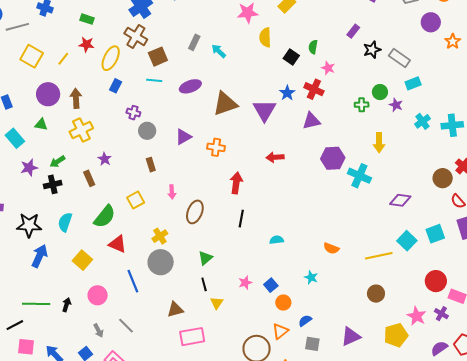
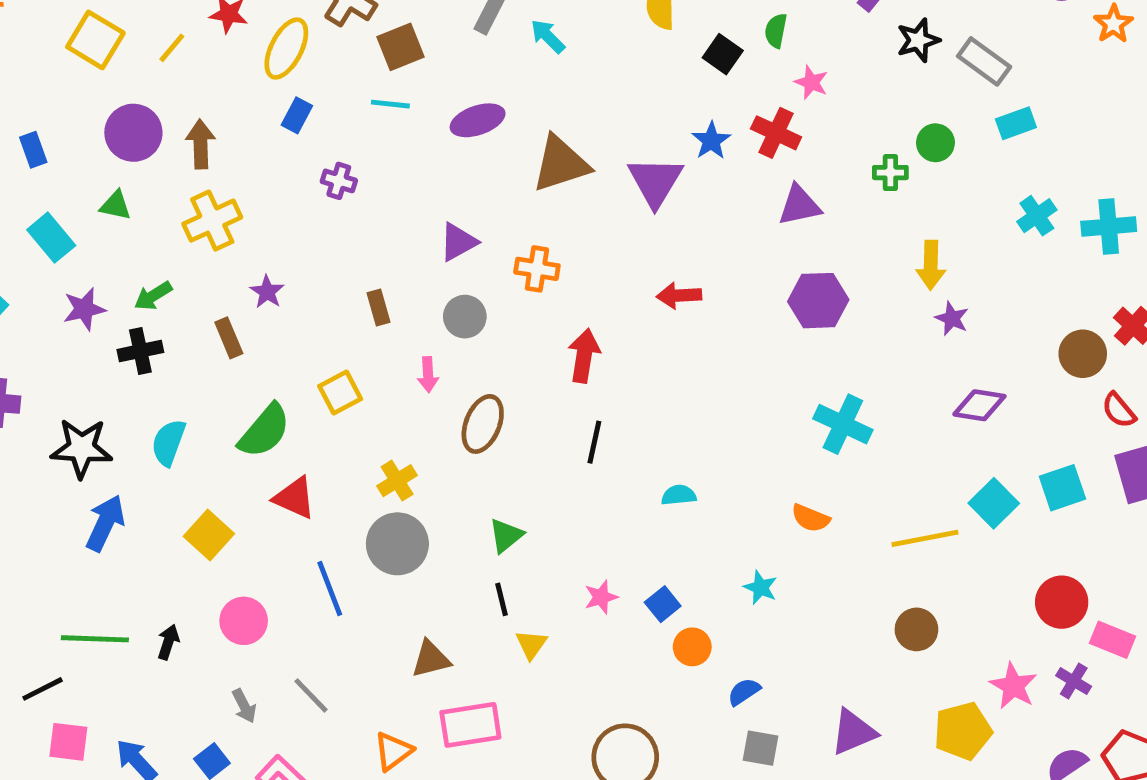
purple star: (396, 105) -> (952, 318), moved
purple triangle: (311, 121) -> (799, 205), moved
gray circle: (147, 131) -> (465, 317), moved
cyan cross: (359, 176) -> (843, 424), moved
orange triangle: (280, 331) -> (393, 751), moved

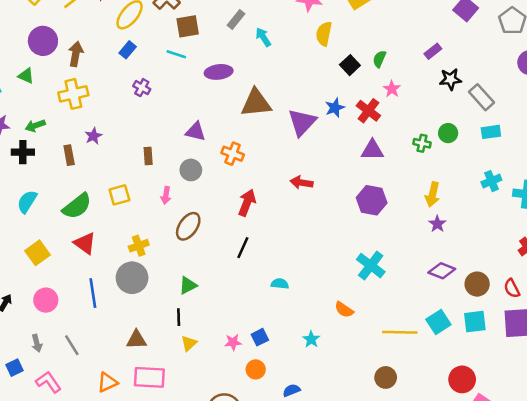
purple triangle: (458, 242) -> (196, 131), turned 30
brown circle: (1083, 354) -> (477, 284), moved
pink star: (601, 597) -> (233, 342), moved
orange circle: (692, 647) -> (256, 369), moved

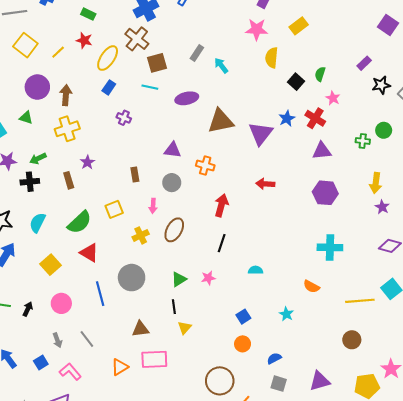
yellow cross: (139, 246) -> (141, 235), moved
cyan cross: (371, 266) -> (330, 247), turned -30
pink star: (233, 342) -> (208, 278), moved

